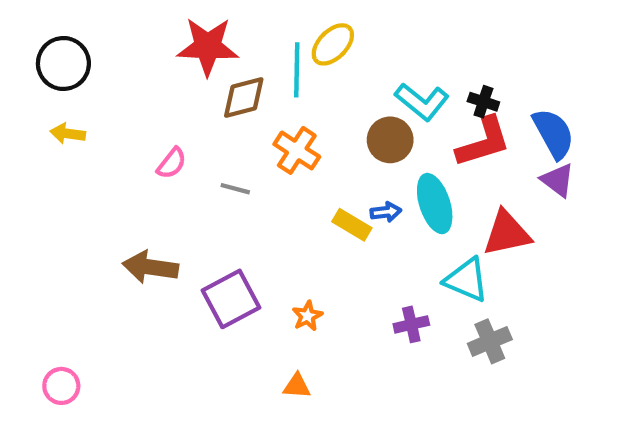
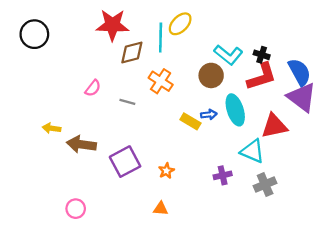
yellow arrow: (68, 134) -> (52, 128), moved
purple triangle: (558, 180) -> (302, 97), size x1.6
pink circle: (61, 386) -> (76, 209), moved

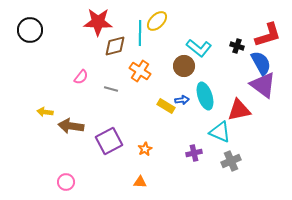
black cross: (262, 55) -> (237, 46), moved
red L-shape: (262, 77) -> (268, 35), moved

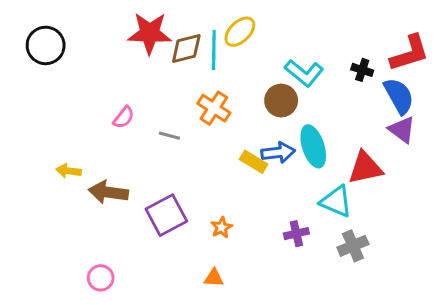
brown diamond: (115, 46) -> (186, 49), moved
purple triangle: (263, 85) -> (402, 130), size x0.7
blue arrow: (182, 100) -> (278, 152), size x1.5

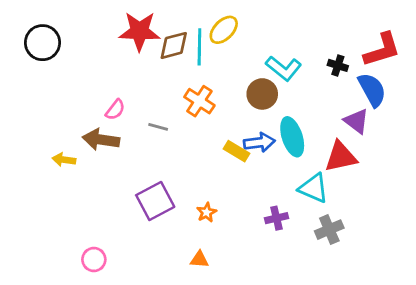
purple triangle: (402, 130) -> (356, 121), moved
brown arrow: (108, 192) -> (101, 140), moved

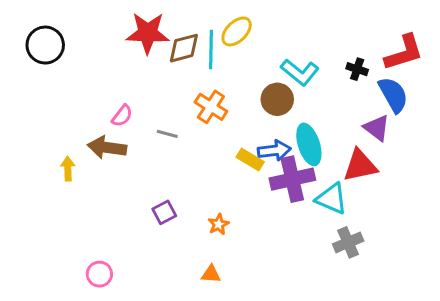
yellow arrow: (64, 160) -> (68, 169), turned 80
purple square: (155, 201) -> (164, 212), size x0.6
purple cross: (276, 218) -> (292, 179), moved, size x1.8

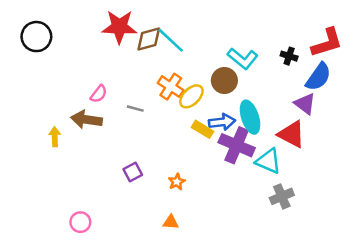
yellow ellipse: (237, 31) -> (191, 96), moved
cyan line: (211, 50) -> (171, 40), turned -48
blue semicircle: (393, 95) -> (318, 77), turned 64
red triangle: (360, 166) -> (292, 134), turned 40
purple cross: (292, 179) -> (237, 145), turned 36

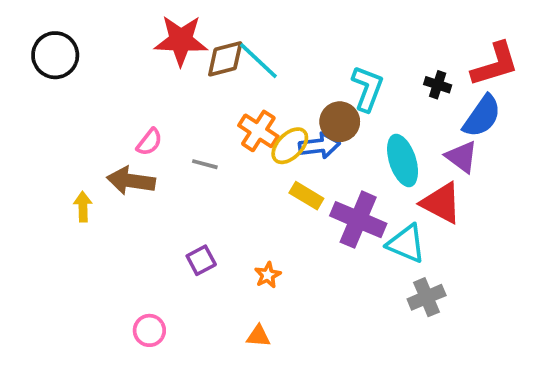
cyan L-shape: (243, 59) -> (367, 88), turned -108
cyan ellipse: (250, 117) -> (403, 160), moved
blue arrow: (222, 122) -> (319, 146), moved
pink circle: (80, 222) -> (149, 330), moved

